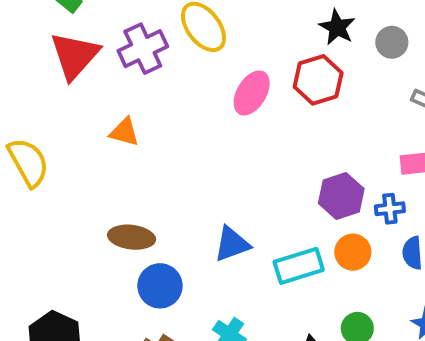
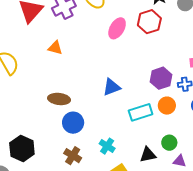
blue triangle: (232, 244) -> (112, 87), moved

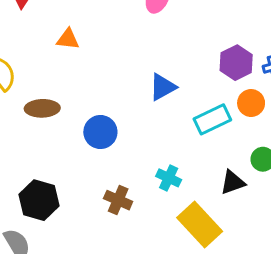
brown ellipse: (59, 99) -> (42, 108), moved
blue circle: (73, 123) -> (100, 132), moved

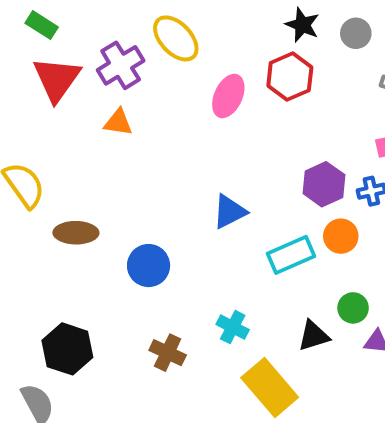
orange triangle: (68, 39) -> (118, 122), moved

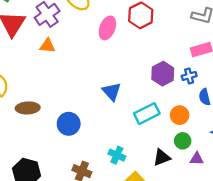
blue triangle: (230, 212) -> (112, 92), turned -42
orange circle: (341, 236) -> (180, 115), moved

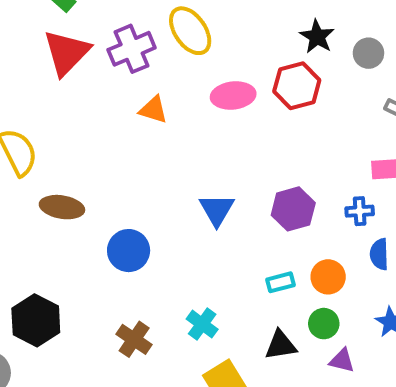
pink ellipse: (107, 28) -> (233, 96), turned 50
orange triangle: (48, 46) -> (153, 110), moved
purple hexagon: (163, 74) -> (293, 209), moved
cyan rectangle: (147, 114) -> (281, 282), moved, size x0.6

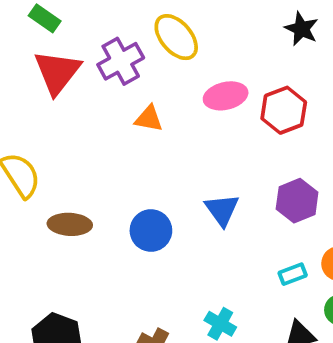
red hexagon: (297, 86) -> (284, 110), moved
blue circle: (129, 251) -> (151, 231), moved

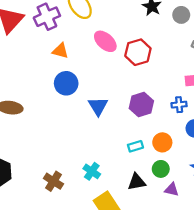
pink ellipse: (226, 96) -> (105, 41), turned 50
blue circle: (151, 231) -> (66, 83), moved

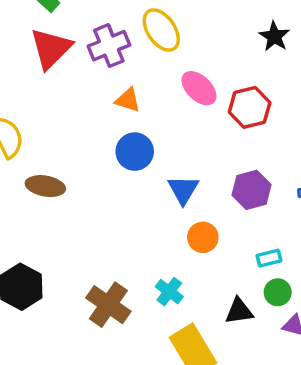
orange circle: (162, 142) -> (203, 237), moved
cyan rectangle: (135, 146) -> (269, 258), moved
brown cross: (53, 181) -> (108, 305), size x1.4

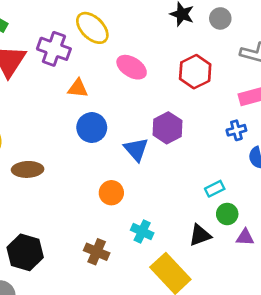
purple cross: (109, 46) -> (54, 49), turned -36
red hexagon: (250, 107) -> (195, 72), moved
purple hexagon: (251, 190) -> (167, 128), moved
orange circle: (203, 237) -> (111, 193), moved
brown cross: (108, 305) -> (97, 252), size x0.7

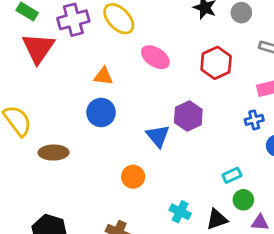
purple cross: (54, 49) -> (73, 20), moved, turned -36
blue circle: (92, 128) -> (101, 112), moved
cyan cross: (142, 231) -> (180, 212), moved

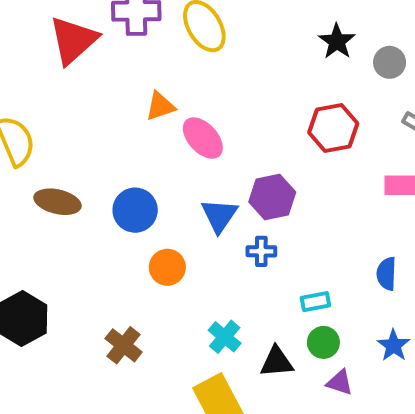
pink ellipse: (155, 57) -> (203, 138), moved
orange triangle: (103, 76) -> (160, 106), turned -40
blue circle: (101, 112) -> (135, 210), moved
blue cross: (254, 120) -> (261, 251), moved

